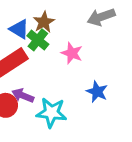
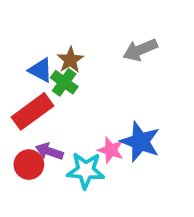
pink star: (72, 53) -> (111, 150), moved
blue star: (97, 92) -> (140, 142), size x1.5

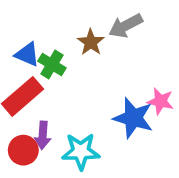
brown star: (70, 60) -> (91, 42), moved
pink star: (111, 150) -> (160, 101), moved
purple arrow: (49, 151) -> (43, 135), turned -100

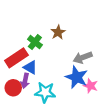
gray arrow: (126, 26) -> (83, 58), moved
blue triangle: (27, 54) -> (30, 67), moved
pink star: (160, 101) -> (91, 86), moved

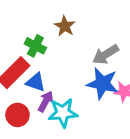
purple arrow: (25, 81) -> (46, 101), moved, turned -152

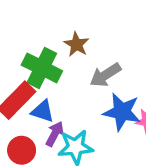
green cross: (35, 46) -> (42, 68), size x1.5
gray arrow: (106, 55) -> (105, 75), moved

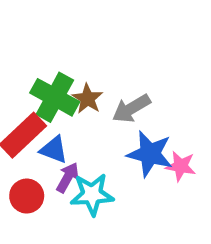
brown star: (77, 44) -> (87, 99), moved

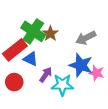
gray arrow: (131, 108) -> (86, 38), moved
purple arrow: (68, 178) -> (46, 75), moved
cyan star: (92, 194) -> (62, 85), moved

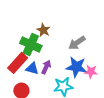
brown star: (50, 34) -> (43, 30), moved
purple arrow: (46, 75) -> (46, 67), moved

